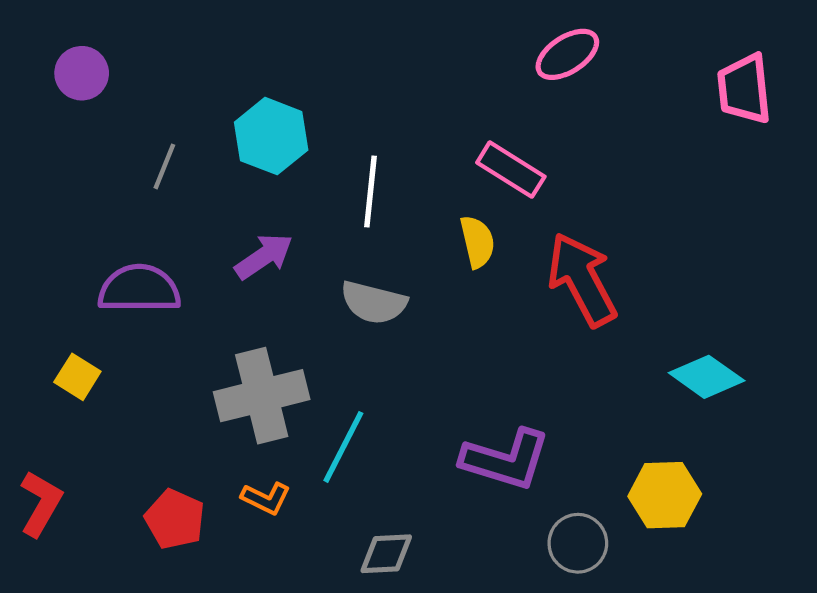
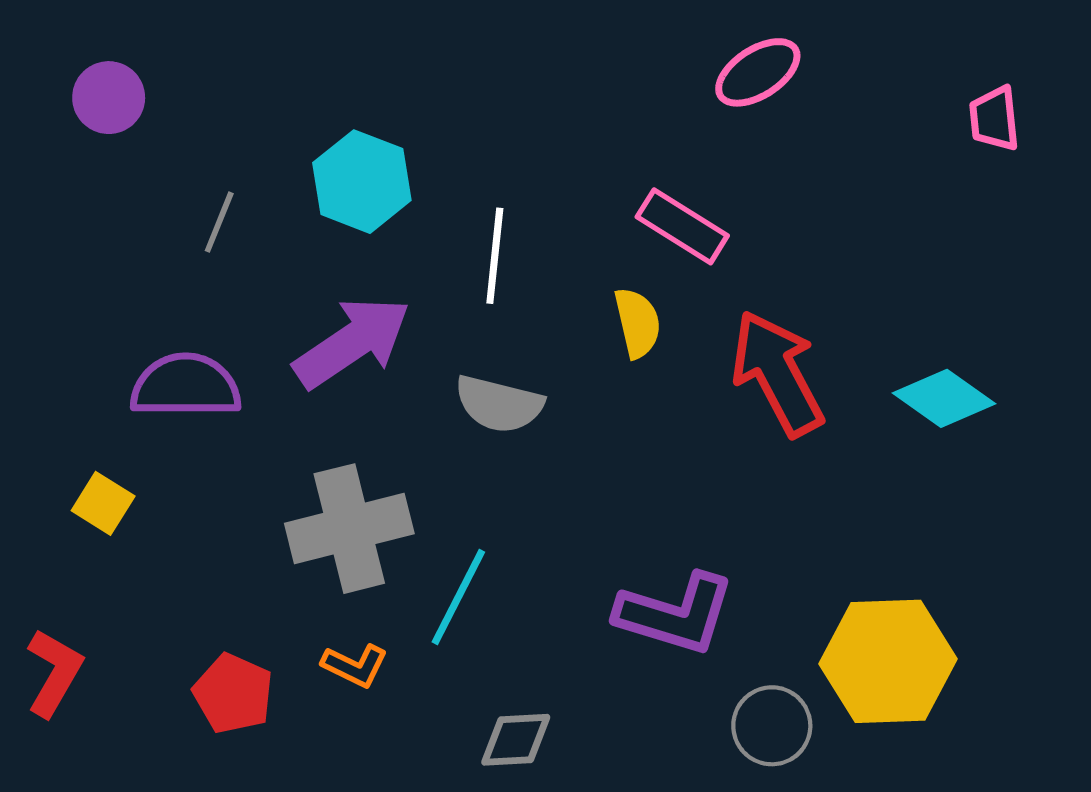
pink trapezoid: (744, 89) -> (994, 119), size x0.7
purple arrow: (264, 256) -> (352, 342), size x1.5
cyan diamond: (707, 377) -> (944, 398), moved
yellow hexagon: (665, 495) -> (888, 661), size x1.4

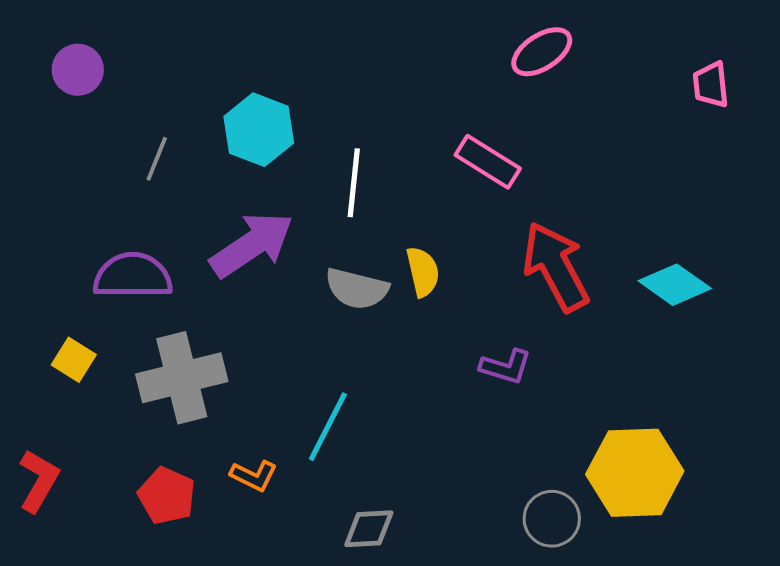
yellow semicircle: (638, 323) -> (423, 272), moved
gray cross: (349, 529) -> (182, 378), moved
purple L-shape: (675, 614) -> (506, 367), moved, size x0.6

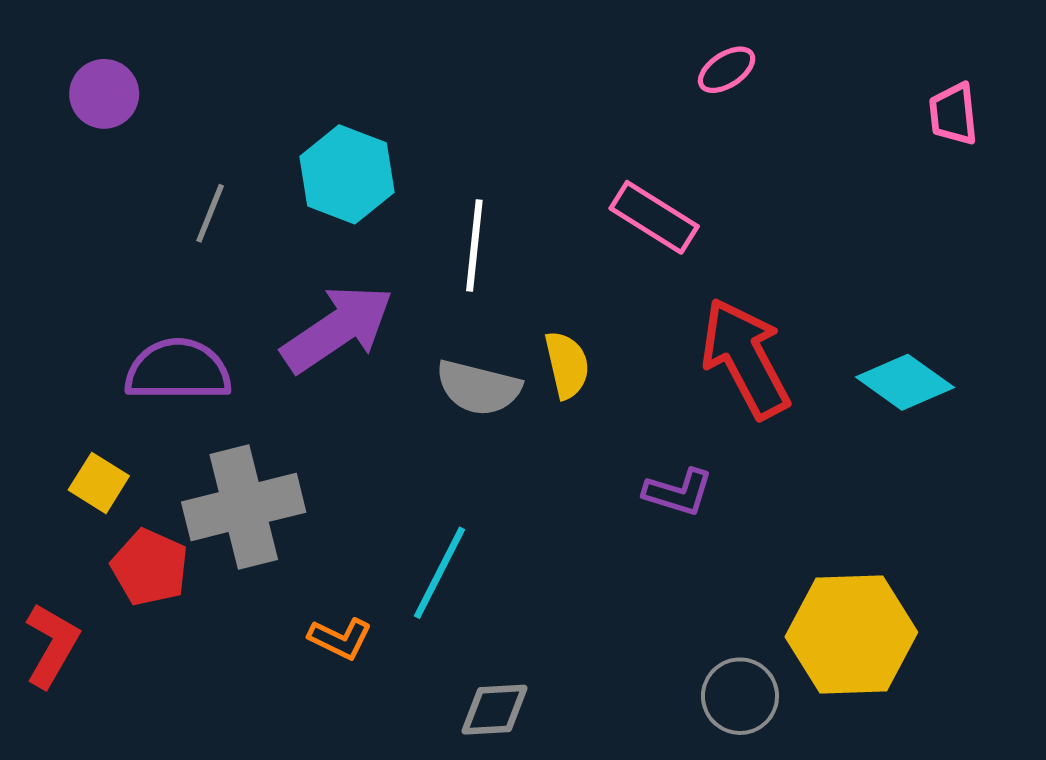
pink ellipse: (542, 52) -> (727, 70), size x0.7
red pentagon: (167, 496) -> (150, 567), moved

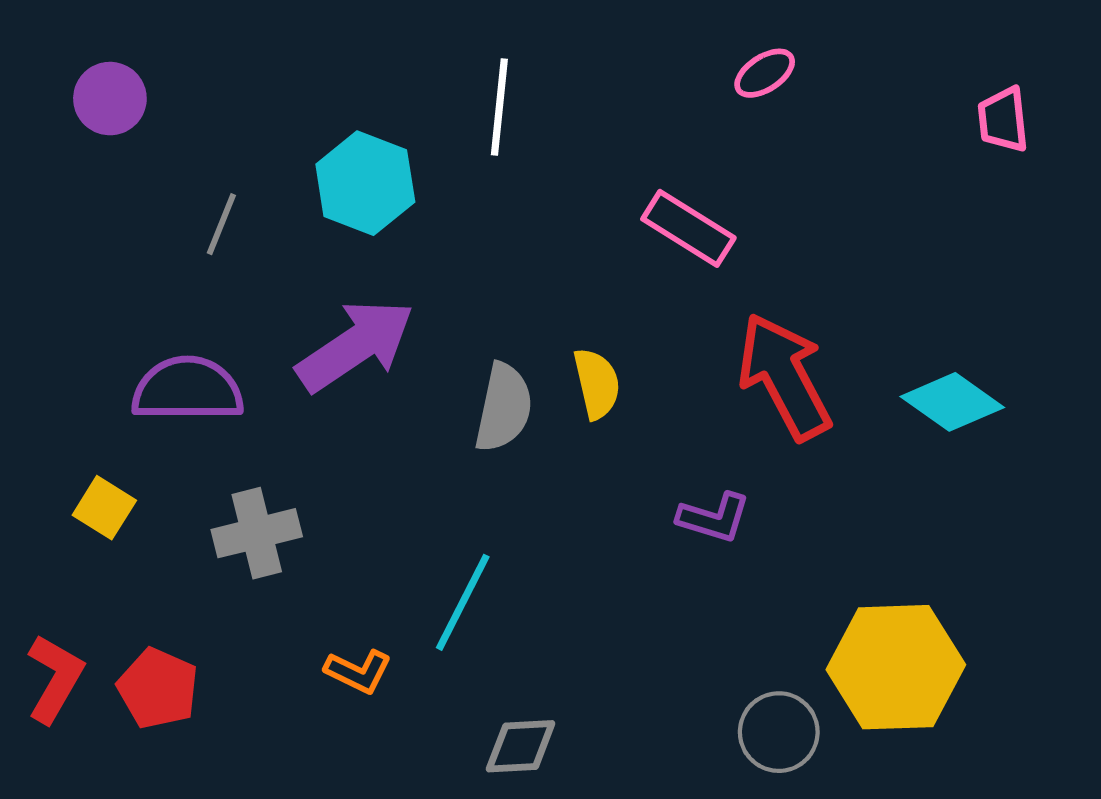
white line: (474, 245) -> (499, 107), moved
gray semicircle: (478, 388) -> (504, 408), turned -92
gray cross: (244, 507) -> (257, 533), size x0.7
red pentagon: (150, 567) -> (158, 688), moved

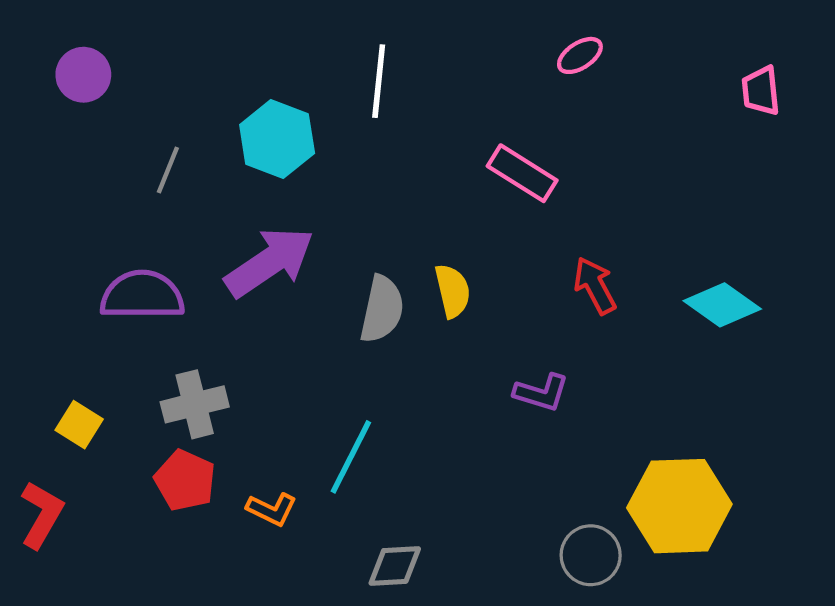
red arrow: (784, 377) -> (595, 286), size x0.6
yellow square: (104, 508) -> (79, 425), moved
red pentagon: (158, 688) -> (185, 480), moved

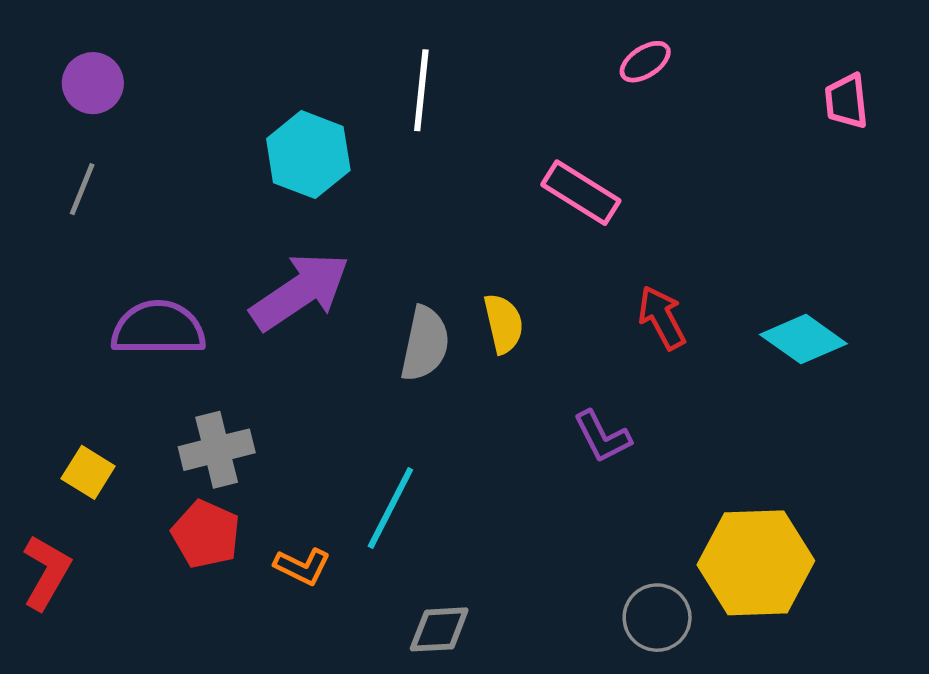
gray line: (168, 170) -> (82, 189), moved
purple L-shape: (541, 393) -> (602, 437), turned 46

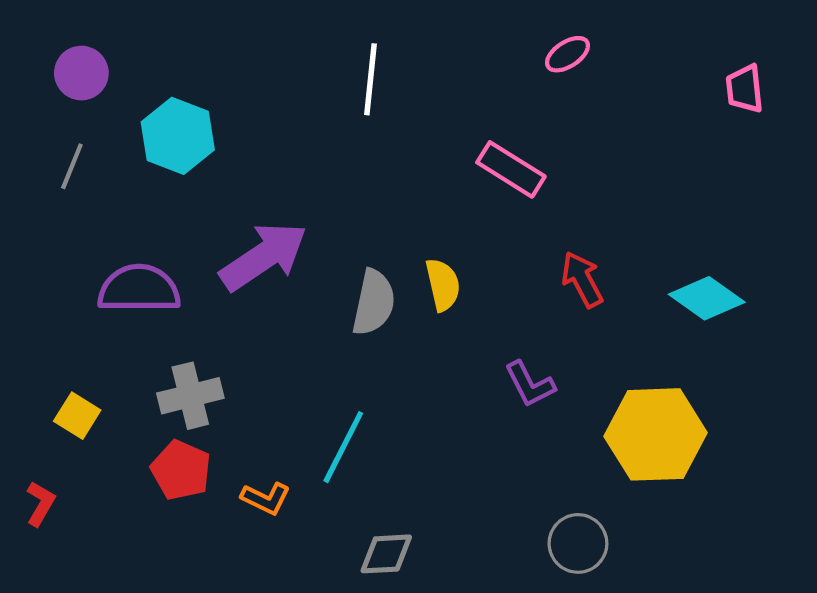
cyan hexagon: (308, 155) -> (178, 136), moved
yellow hexagon: (756, 563) -> (656, 434), moved
red L-shape: (46, 572) -> (41, 504), size x0.7

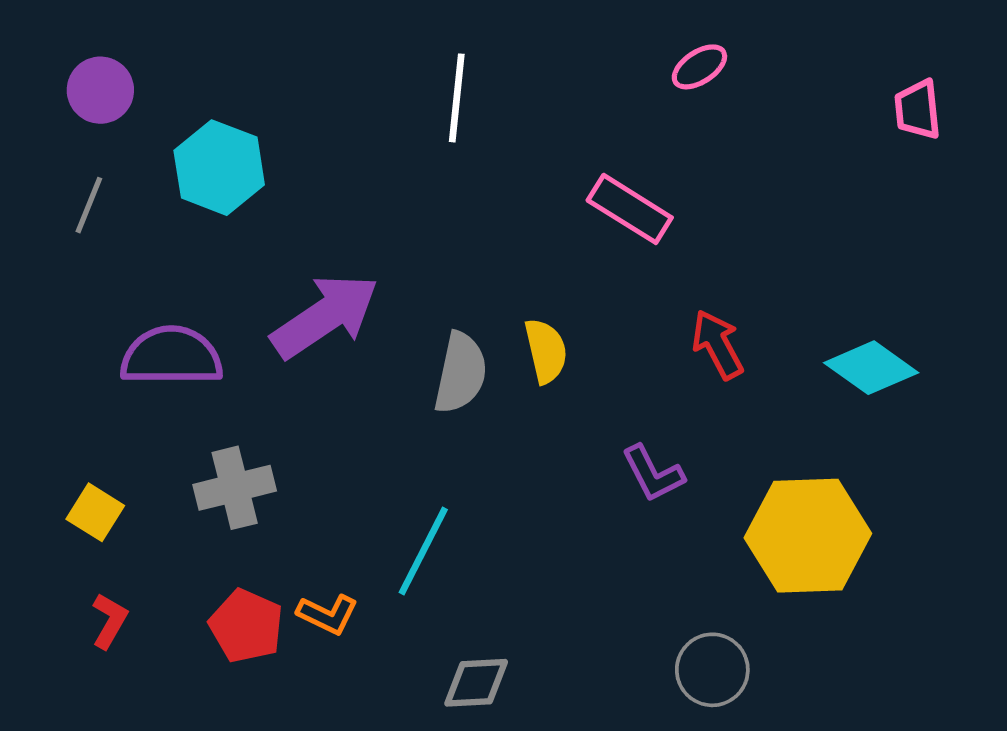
red pentagon: (181, 470) -> (246, 626), moved
red L-shape: (41, 504) -> (109, 621), moved

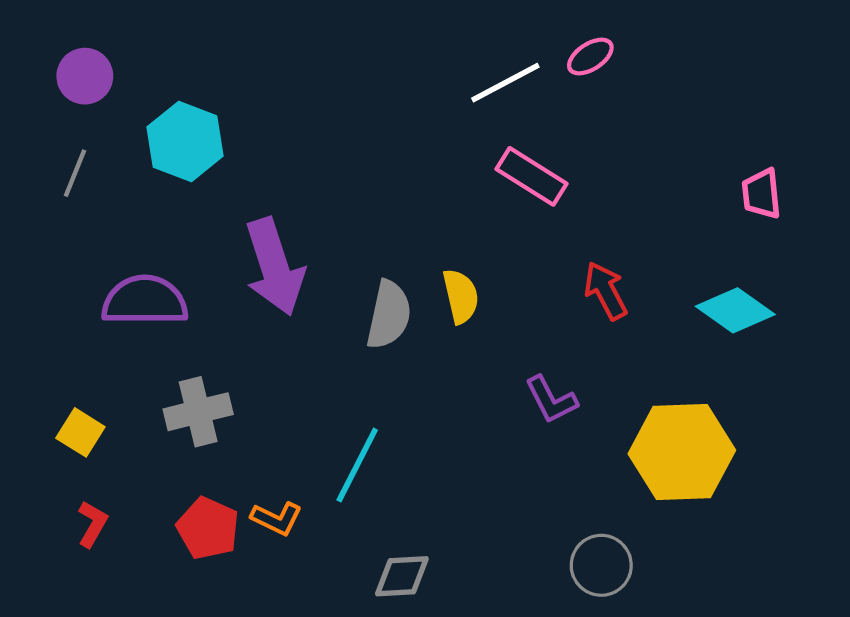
white line: (457, 98) -> (505, 83), moved, turned 56
pink trapezoid: (918, 110) -> (761, 194), moved
purple arrow: (325, 316) -> (274, 267), turned 106

